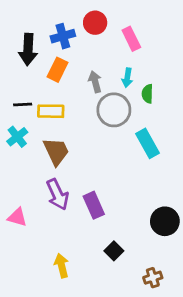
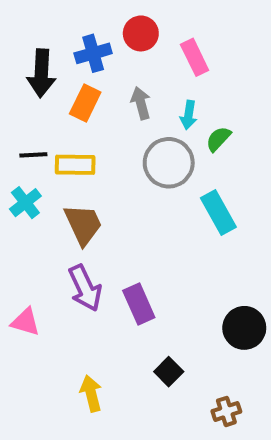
gray arrow: (95, 82) -> (141, 103), moved
green semicircle: (147, 94) -> (218, 139), turned 42

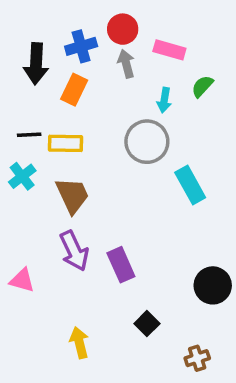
pink rectangle: (195, 57) -> (169, 50), turned -48
gray arrow: (141, 103) -> (126, 64), moved
green semicircle: (218, 139) -> (202, 86), moved

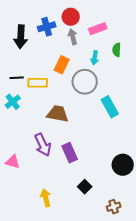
pink rectangle: (169, 50) -> (98, 29), turned -36
green semicircle: (202, 86) -> (117, 50), turned -40
orange rectangle: (74, 90) -> (62, 65), moved
brown trapezoid: (72, 195) -> (58, 114), moved, turned -55

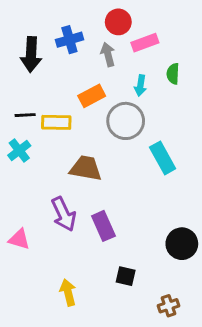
red circle: (71, 17) -> (118, 22), moved
orange rectangle: (62, 65) -> (92, 96), turned 36
black square: (85, 187) -> (126, 276), turned -32

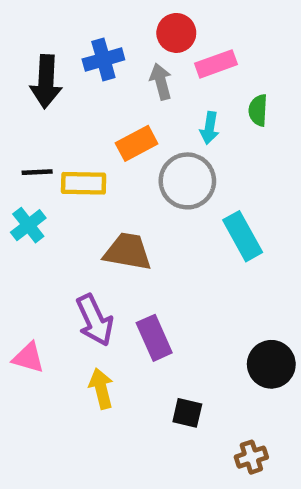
yellow arrow: (68, 292) -> (101, 389), moved

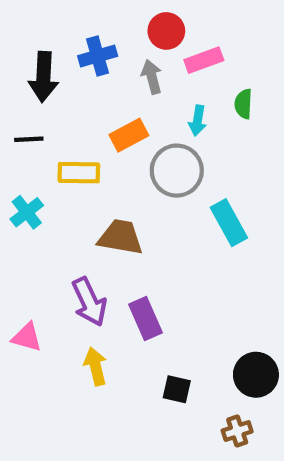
black line: (37, 172) -> (29, 139), moved
black circle: (271, 364) -> (256, 375), moved

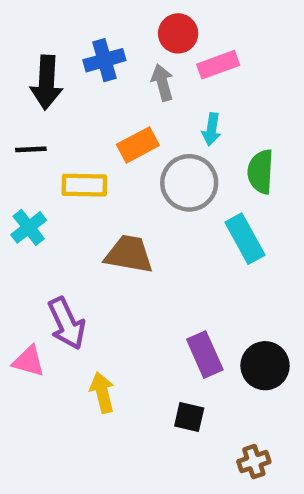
green semicircle: (243, 104) -> (261, 172), moved, size x1.4
purple arrow: (89, 302) -> (67, 323), moved
purple rectangle: (146, 318) -> (205, 355), moved
black circle: (256, 375) -> (265, 366), moved

